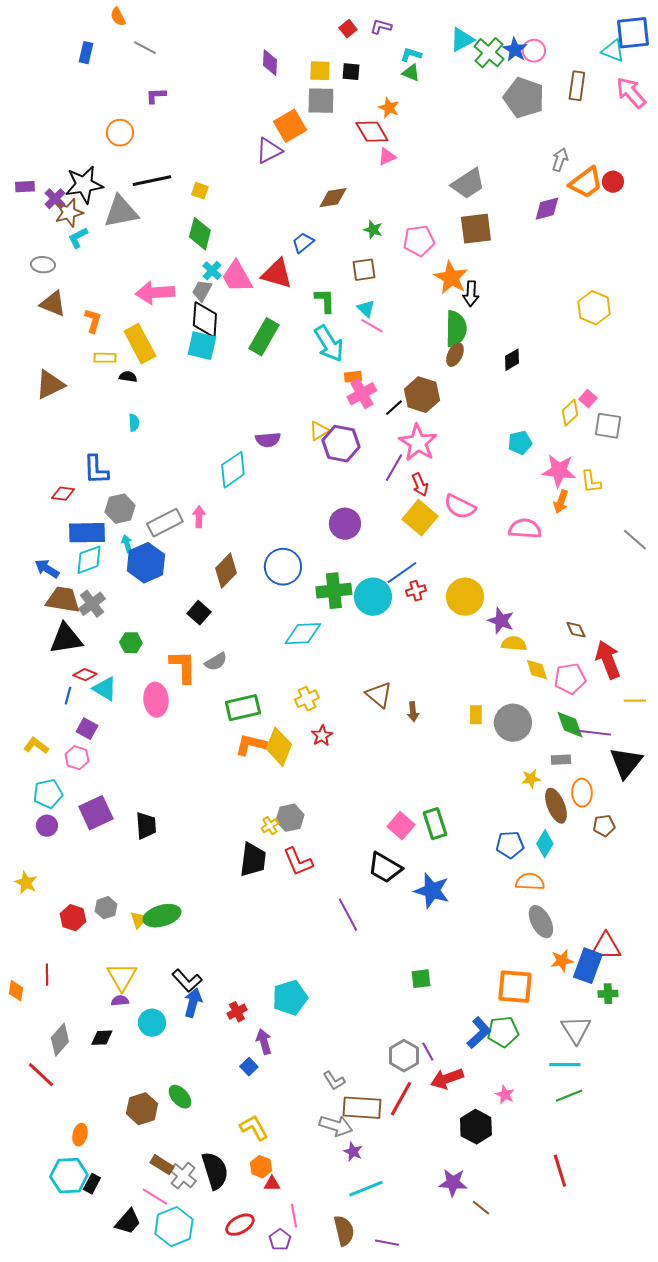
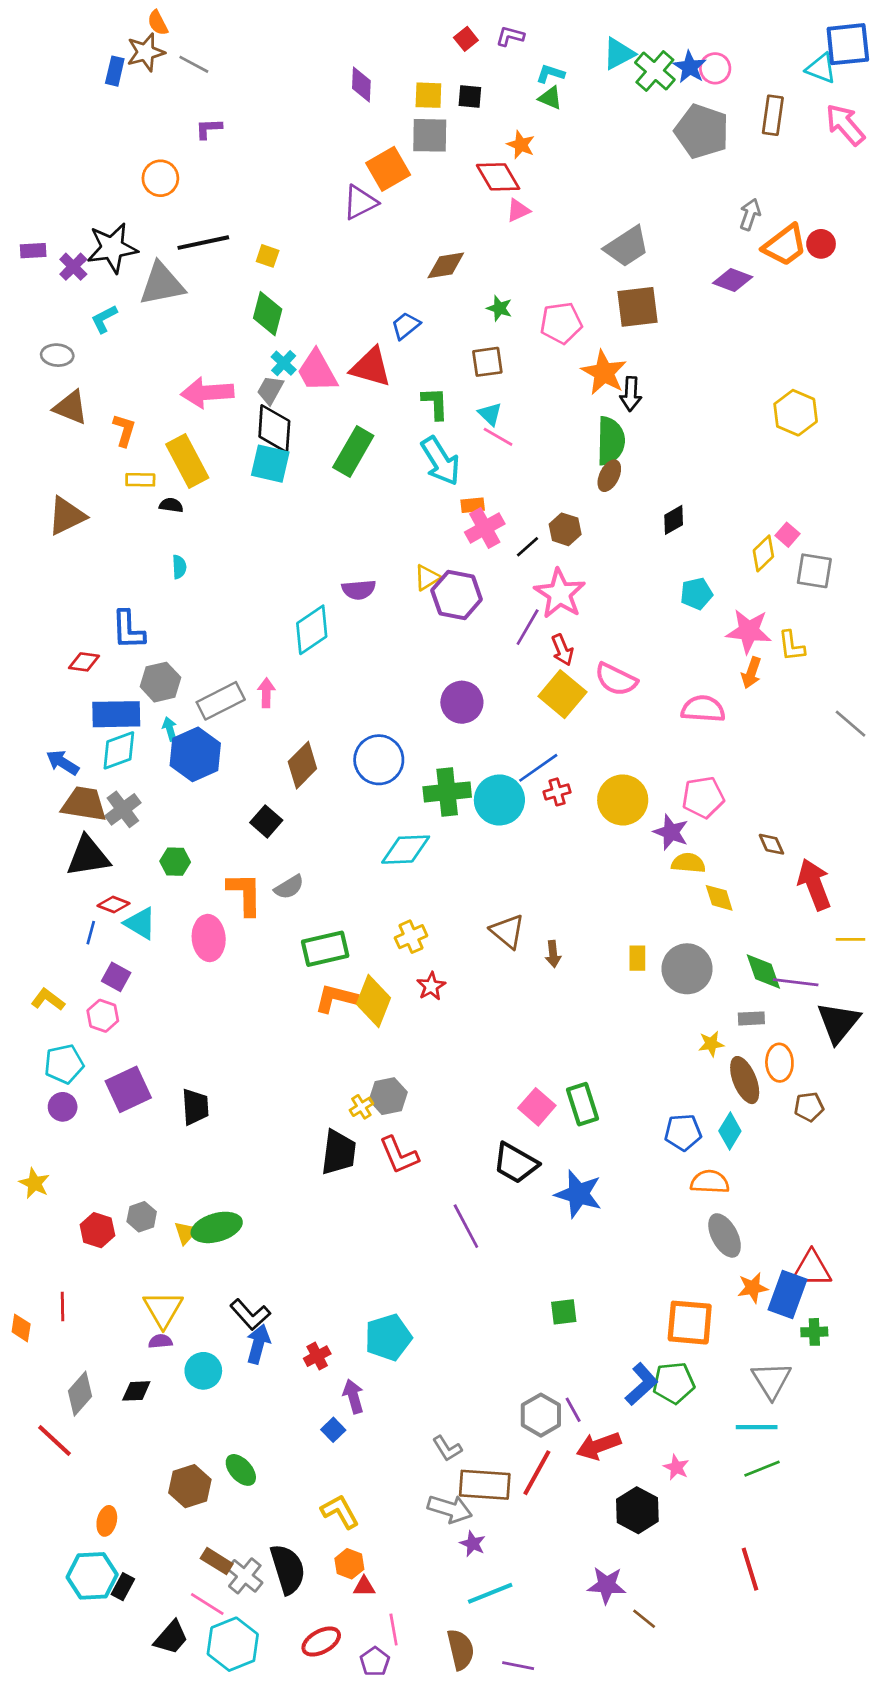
purple diamond: (547, 209) -> (733, 280), turned 36
brown star: (69, 213) -> (146, 52), moved
black diamond: (512, 360) -> (674, 520), moved
brown hexagon: (422, 395) -> (565, 529), size x0.7
pink pentagon: (570, 679) -> (703, 797), moved

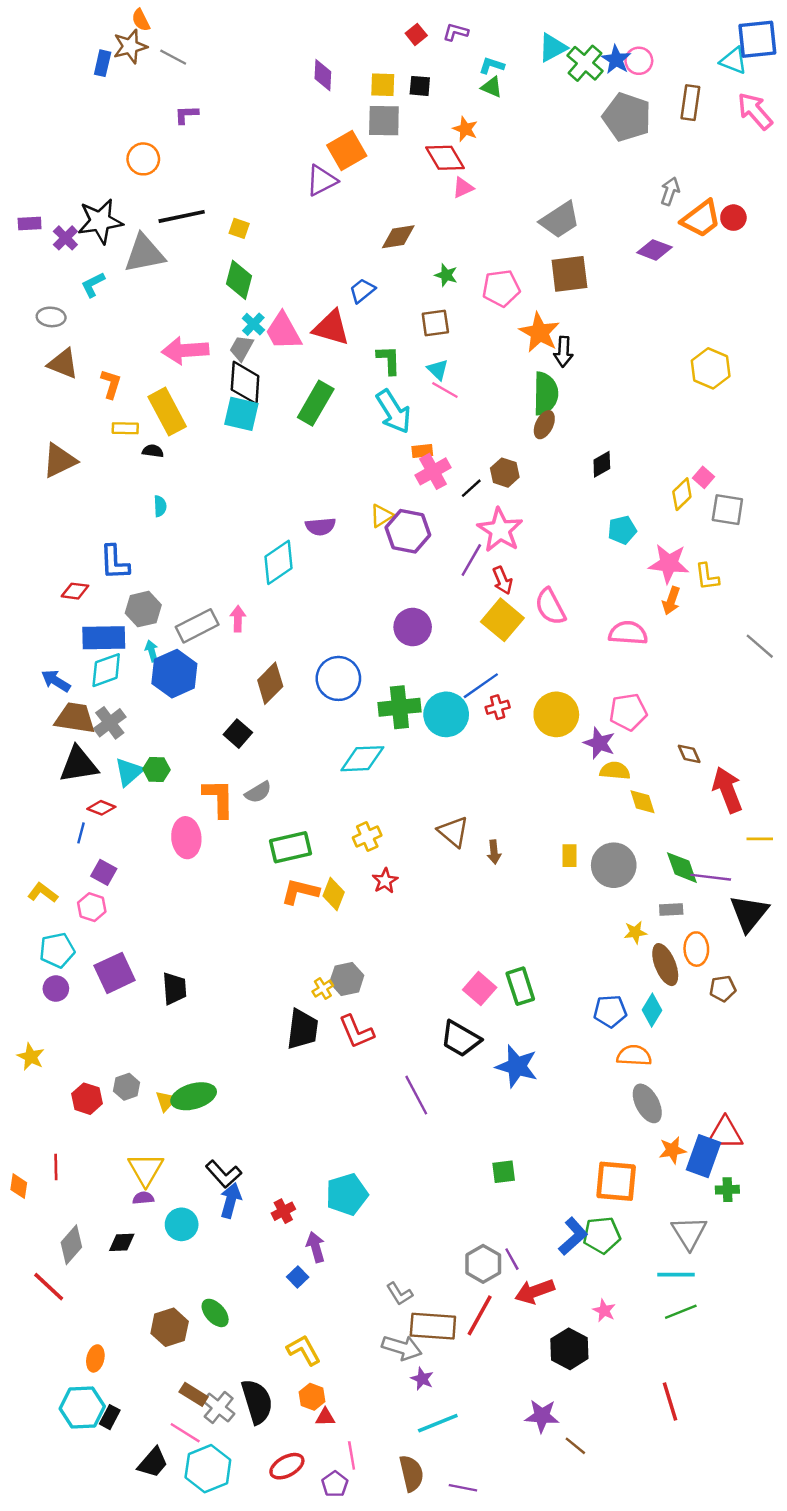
pink semicircle: (616, 679) -> (550, 607), turned 36
cyan triangle: (140, 923) -> (129, 772), moved, turned 48
yellow diamond: (373, 1001) -> (334, 894), size x0.7

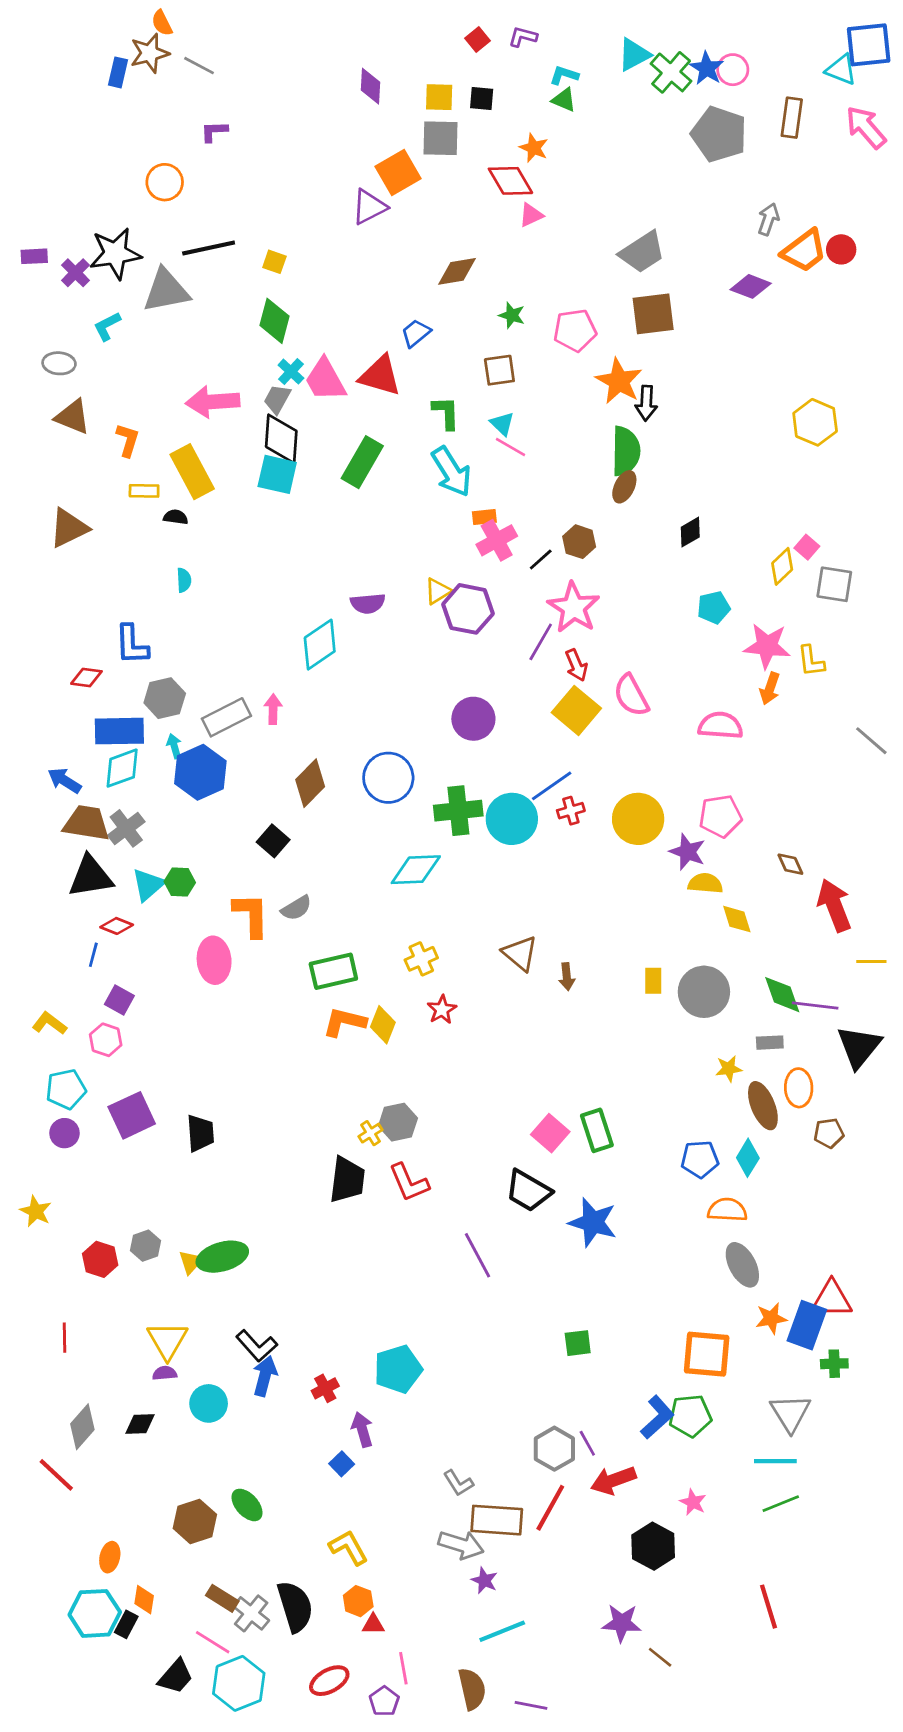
orange diamond: (19, 1186) -> (144, 1600), moved

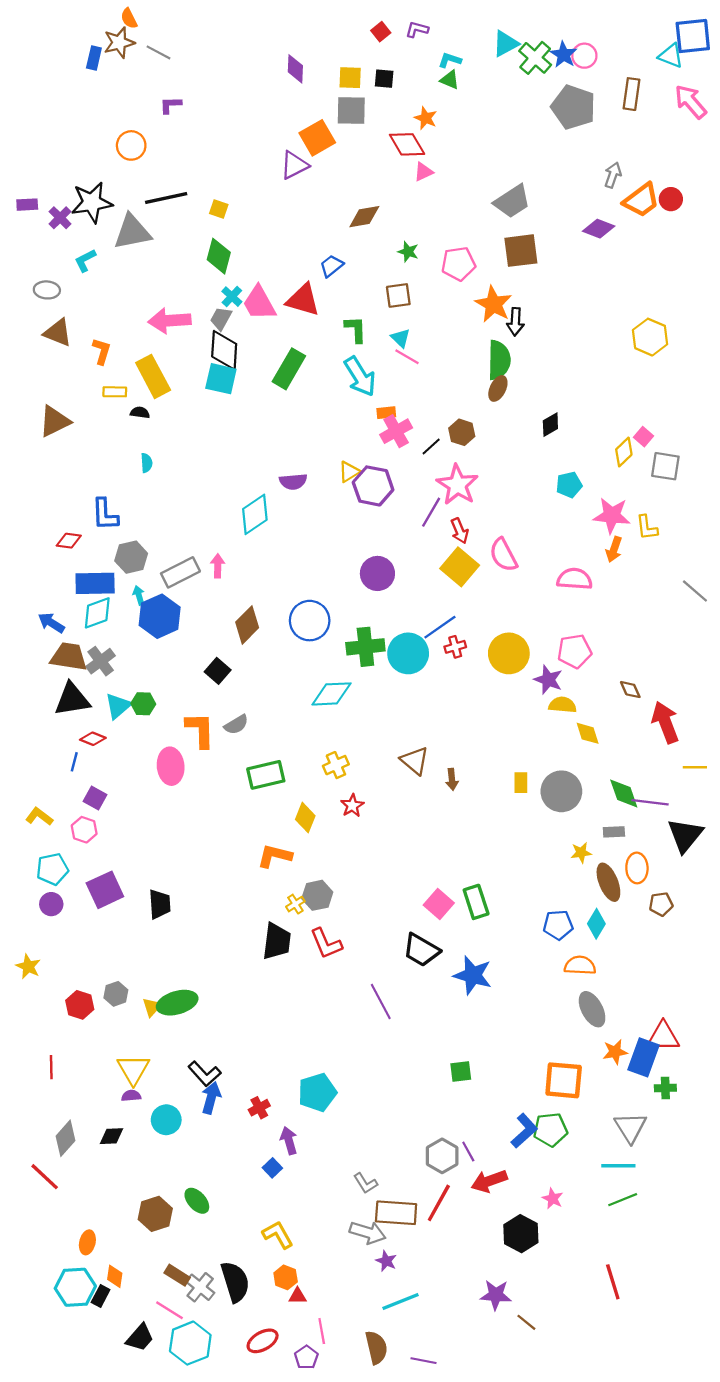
orange L-shape: (344, 1022) -> (275, 856), moved

